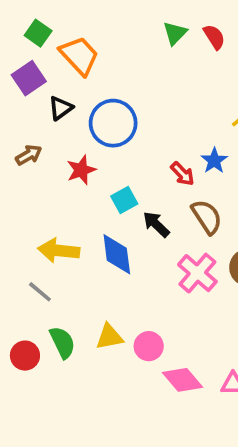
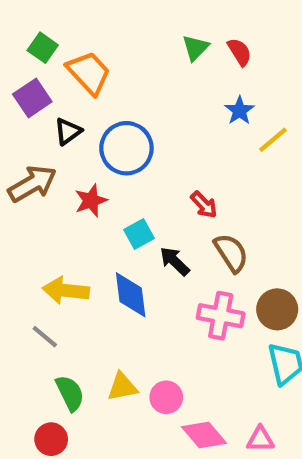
brown arrow: (29, 155) -> (32, 184), size x1.6
blue star: (214, 161) -> (240, 111), moved
pink cross: (197, 273) -> (221, 316), turned -30
red circle: (25, 356) -> (51, 439), moved

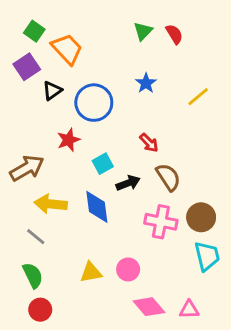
blue star: (240, 111) -> (146, 83), moved
brown arrow: (32, 184) -> (27, 168), moved
black arrow: (175, 261) -> (128, 183), turned 115
green semicircle: (70, 393) -> (33, 275), moved
pink circle: (166, 397) -> (128, 269), moved

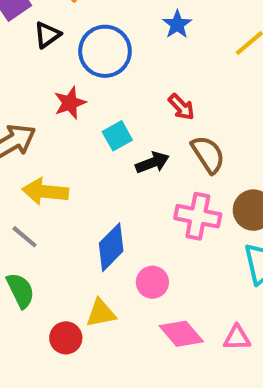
blue diamond: (97, 207) -> (111, 247), moved, turned 52
yellow triangle: (91, 272) -> (101, 313), moved
red circle: (40, 310) -> (66, 338), moved

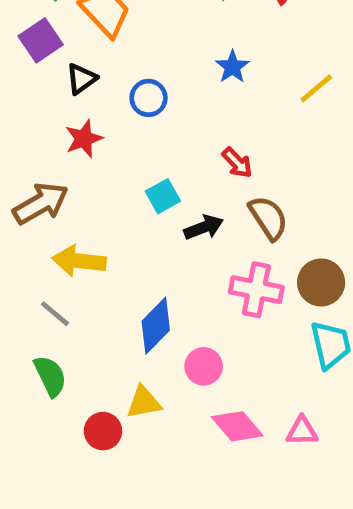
blue circle: (105, 51) -> (149, 98), size x0.6
red star: (70, 103) -> (84, 139), moved

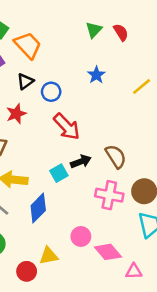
black triangle: (81, 79) -> (25, 81), moved
red arrow: (237, 163) -> (67, 127), moved, size x1.6
cyan square: (163, 196) -> (59, 173), moved
blue diamond: (156, 326) -> (38, 208), moved
pink diamond: (237, 426) -> (108, 252), moved

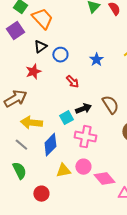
blue star: (96, 75) -> (96, 60), moved
red arrow: (67, 127) -> (72, 82), size x0.6
pink cross: (109, 195) -> (85, 137), moved
yellow triangle: (49, 256) -> (63, 171), moved

